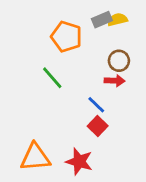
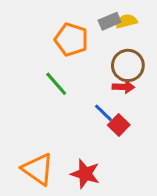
brown circle: (119, 61) -> (128, 65), size x1.4
red square: (98, 126) -> (119, 125), moved
orange triangle: (35, 157) -> (38, 169), turned 40

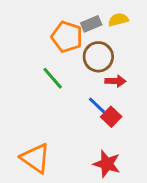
gray rectangle: (110, 21) -> (91, 24), moved
brown circle: (128, 65) -> (98, 57), moved
red star: (85, 174) -> (107, 164), moved

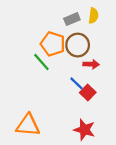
yellow semicircle: (118, 20) -> (93, 16), turned 112
orange pentagon: (67, 37) -> (53, 44), moved
orange triangle: (35, 158) -> (28, 125), turned -30

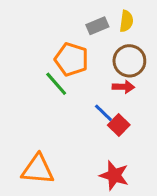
brown circle: (78, 45) -> (129, 61), moved

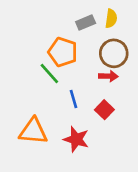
blue line: (103, 113) -> (74, 99), moved, turned 30
orange triangle: (38, 169) -> (33, 131), moved
red star: (114, 175) -> (76, 139), moved

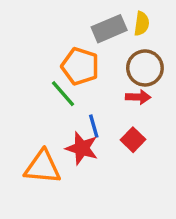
gray rectangle: (86, 23) -> (109, 29), size x1.4
red star: (76, 139) -> (82, 148), moved

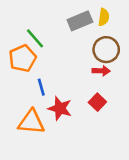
orange pentagon: (80, 66) -> (22, 58), moved, turned 30
green line: (63, 94) -> (35, 38), moved
blue line: (94, 126) -> (41, 87), moved

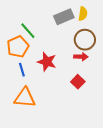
blue line: (41, 87) -> (22, 70), moved
red star: (60, 108) -> (47, 62), moved

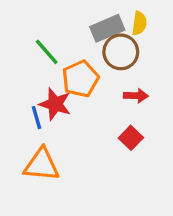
brown circle: (85, 40) -> (121, 52), moved
orange pentagon: (18, 47) -> (80, 79), moved
red star: (47, 62) -> (55, 104), moved

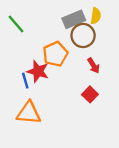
green line: (47, 52) -> (16, 24), moved
red arrow: (136, 96) -> (93, 66), turned 56

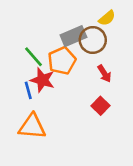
yellow semicircle: (96, 16) -> (107, 18), turned 42
gray rectangle: (74, 19) -> (73, 36), moved
green line: (16, 24) -> (33, 57), moved

